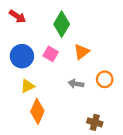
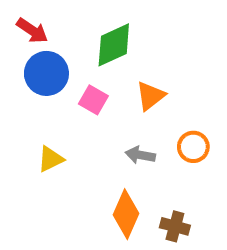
green diamond: (62, 24) -> (114, 45), turned 35
blue circle: (22, 56) -> (46, 73), moved
orange diamond: (37, 111) -> (126, 214), moved

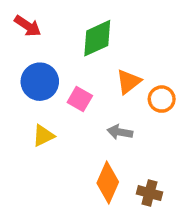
blue circle: (46, 73) -> (40, 82), moved
pink square: (93, 100) -> (80, 99), moved
orange circle: (193, 147) -> (162, 99), moved

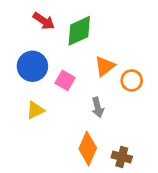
red arrow: (28, 26) -> (44, 21), moved
gray arrow: (120, 132) -> (98, 107), turned -114

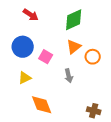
green diamond: (79, 31) -> (74, 20), moved
orange diamond: (88, 148) -> (42, 105), moved, turned -45
brown cross: (122, 157) -> (94, 111), moved

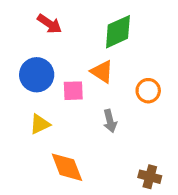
orange triangle: (74, 47) -> (102, 72), moved, turned -49
pink square: (46, 57) -> (73, 91), turned -32

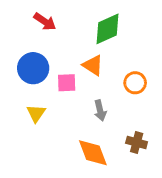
yellow triangle: (40, 124) -> (36, 113), turned -30
orange diamond: (67, 167) -> (93, 153), moved
brown cross: (150, 177) -> (137, 142), moved

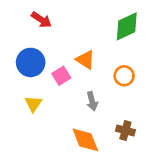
green diamond: (107, 29) -> (127, 26), moved
pink square: (67, 83) -> (61, 76), turned -30

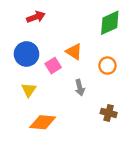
red arrow: (41, 20) -> (36, 17), turned -54
orange diamond: (85, 140) -> (43, 122), moved, turned -64

